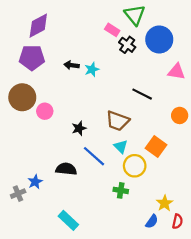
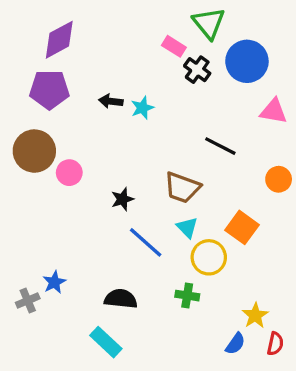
black semicircle: (66, 169) -> (121, 299), moved

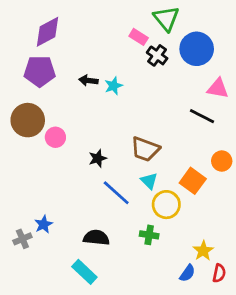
black line: (220, 146) -> (202, 116), moved
orange circle: (279, 179) -> (222, 161), moved

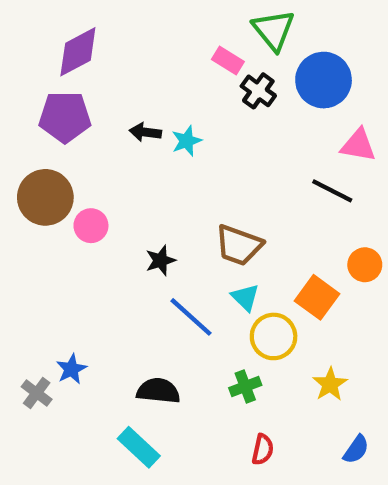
green cross: (149, 235) -> (245, 386), turned -30
gray cross: (22, 239) -> (37, 393), turned -30
yellow star: (203, 251) -> (330, 384), moved
blue semicircle: (187, 273) -> (356, 449), moved
red semicircle: (219, 273) -> (263, 449), moved

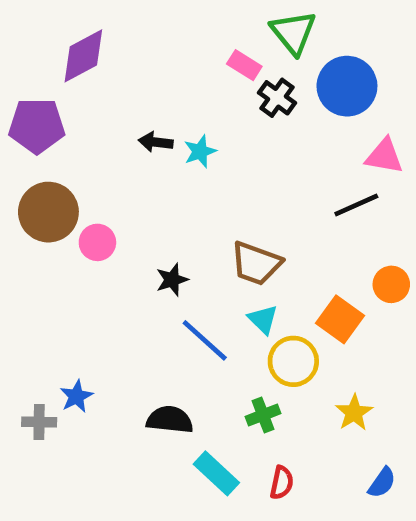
purple pentagon: (65, 117) -> (37, 126), moved
black line: (332, 191) -> (356, 205), turned -51
gray cross: (37, 393) -> (39, 422), turned -36
cyan rectangle: (139, 447) -> (216, 473), moved

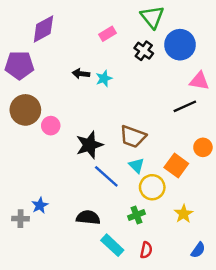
pink rectangle: (244, 65) -> (108, 34), moved, turned -63
black star: (172, 280) -> (89, 145), size x1.6

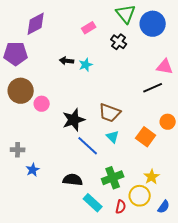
blue circle: (180, 45) -> (153, 24), moved
yellow circle: (152, 187) -> (140, 196), moved
green cross: (136, 215) -> (113, 178), size x1.5
gray cross: (21, 219) -> (18, 150), moved

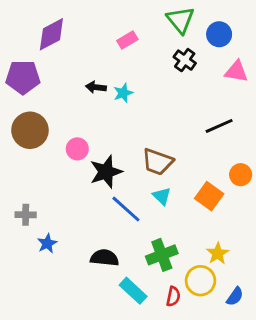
blue circle: (153, 24) -> (219, 34), size x0.7
black cross: (119, 42) -> (185, 60), moved
pink triangle: (165, 67) -> (236, 72), moved
pink circle: (42, 104) -> (77, 149), moved

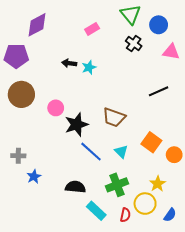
orange circle: (241, 175) -> (174, 155), moved
cyan triangle: (162, 196) -> (121, 152), moved

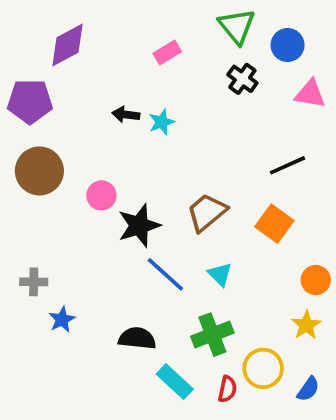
brown trapezoid: (114, 117) -> (207, 212), turned 120
orange square: (151, 142) -> (274, 224), moved
yellow star: (158, 184) -> (306, 325), moved

